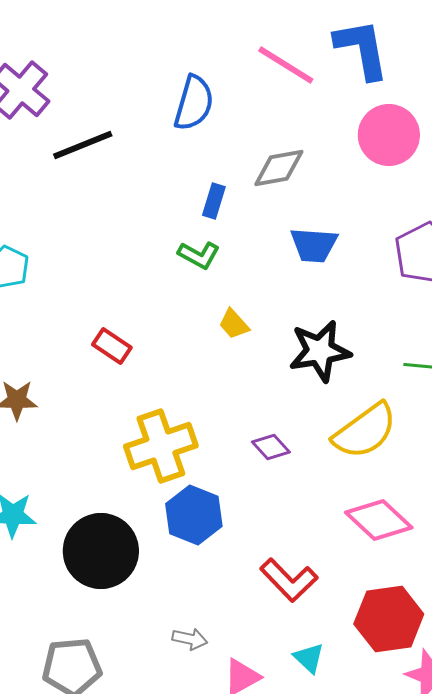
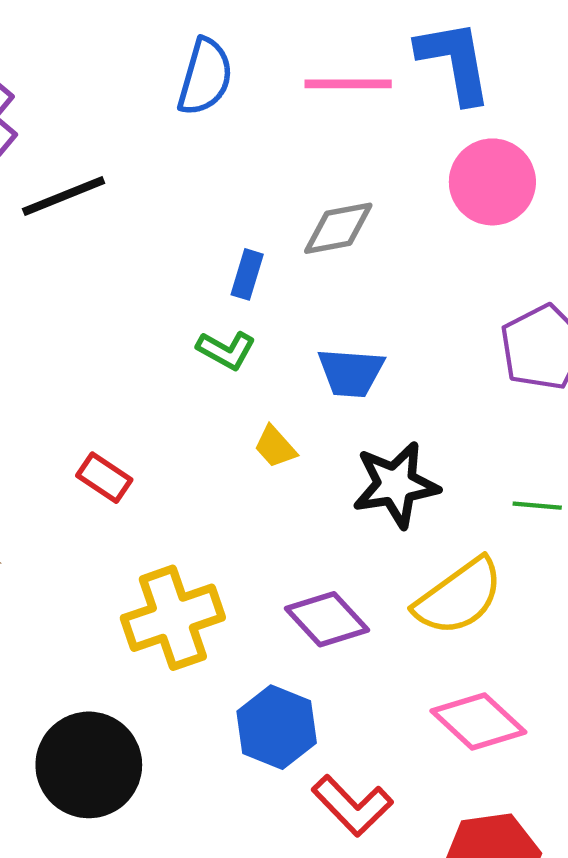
pink line: (286, 65) -> (348, 84), turned -32
blue semicircle: (194, 103) -> (205, 77), moved
blue trapezoid: (314, 245) -> (351, 373), moved
purple diamond: (271, 447) -> (327, 619), size x1.5
blue hexagon: (194, 515) -> (277, 727), moved

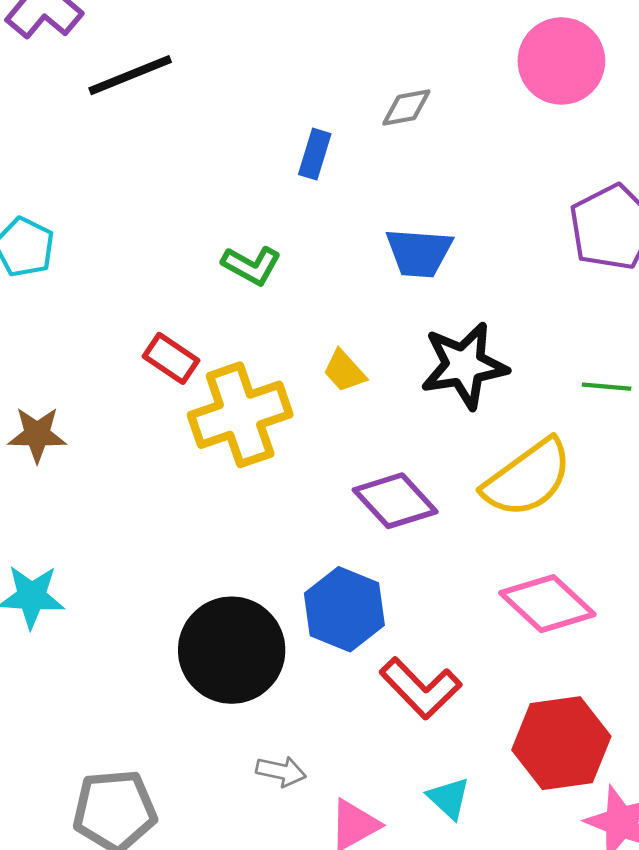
gray diamond: (338, 228) -> (406, 108), size x0.7
green L-shape: (226, 350) -> (251, 265), moved
yellow trapezoid: (275, 447) -> (344, 371), moved
yellow cross: (173, 618) -> (240, 415), moved
black circle: (89, 765) -> (232, 650), moved

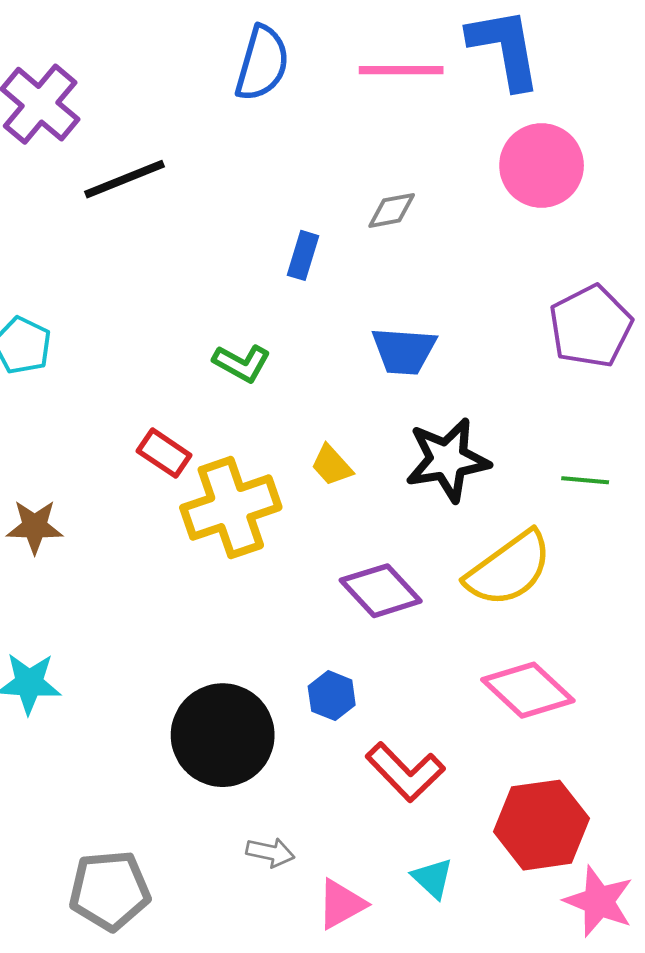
blue hexagon: (344, 609) -> (332, 696), size x0.6

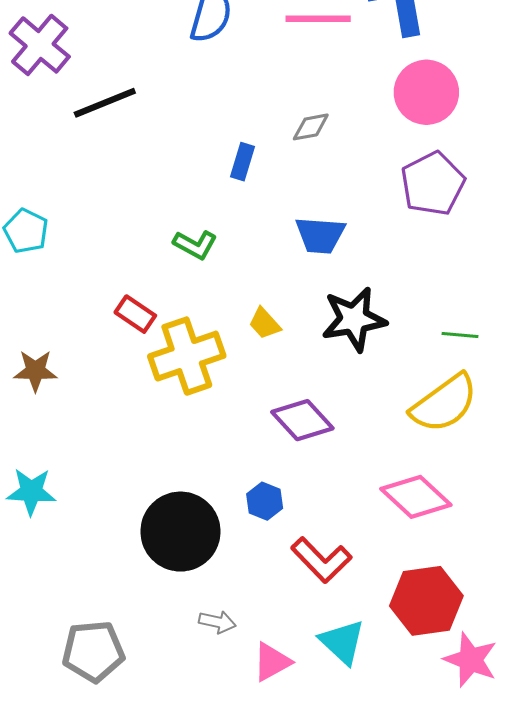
purple pentagon: (591, 326) -> (433, 184), moved
yellow semicircle: (509, 569) -> (444, 403), moved
cyan triangle: (432, 878) -> (342, 642), size x1.4

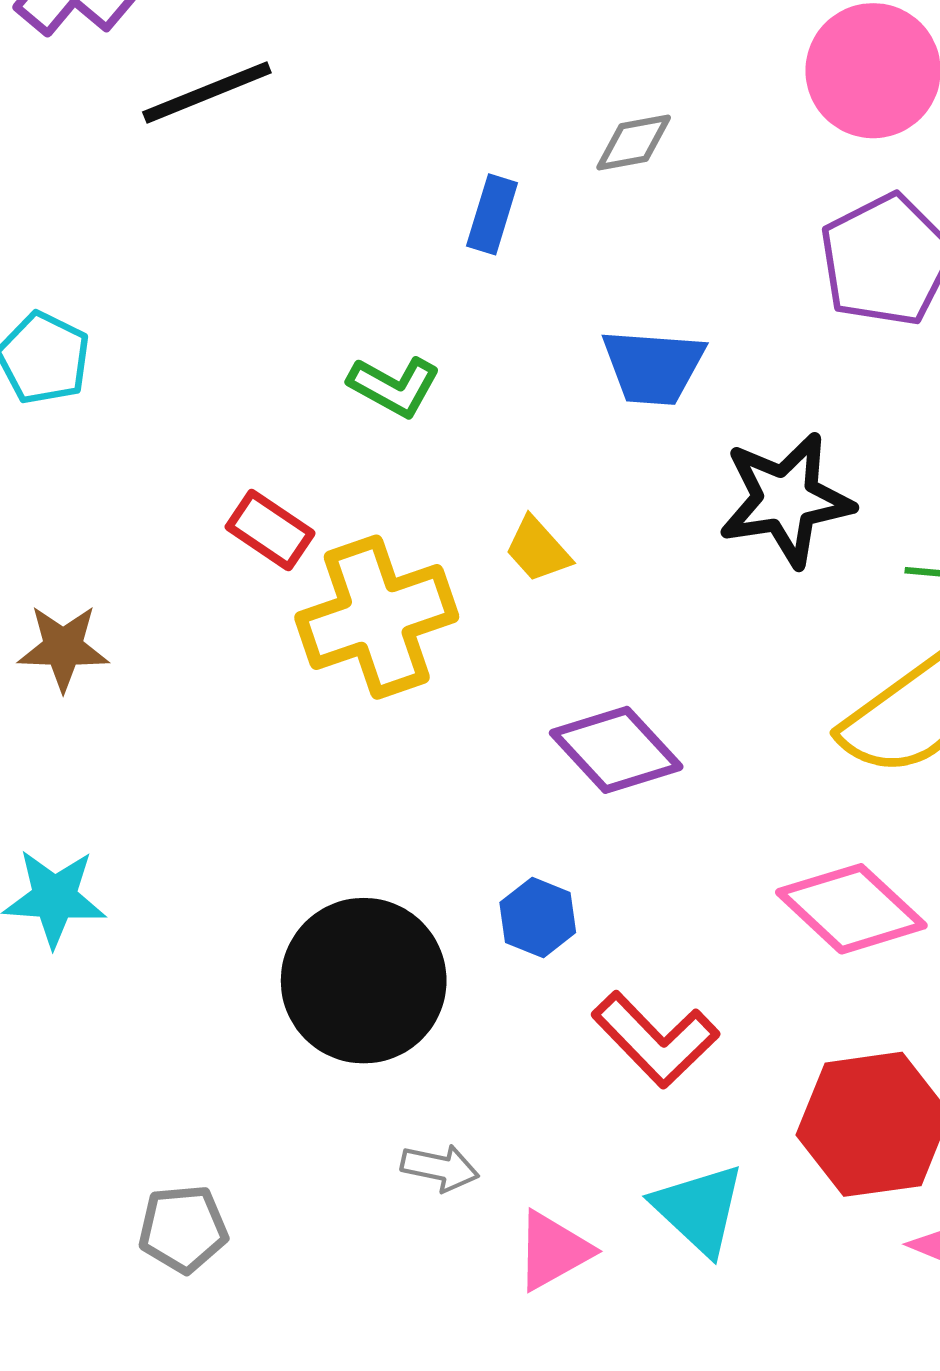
black star: (354, 319) -> (786, 500), moved
gray pentagon: (93, 651) -> (183, 1229), size x0.7

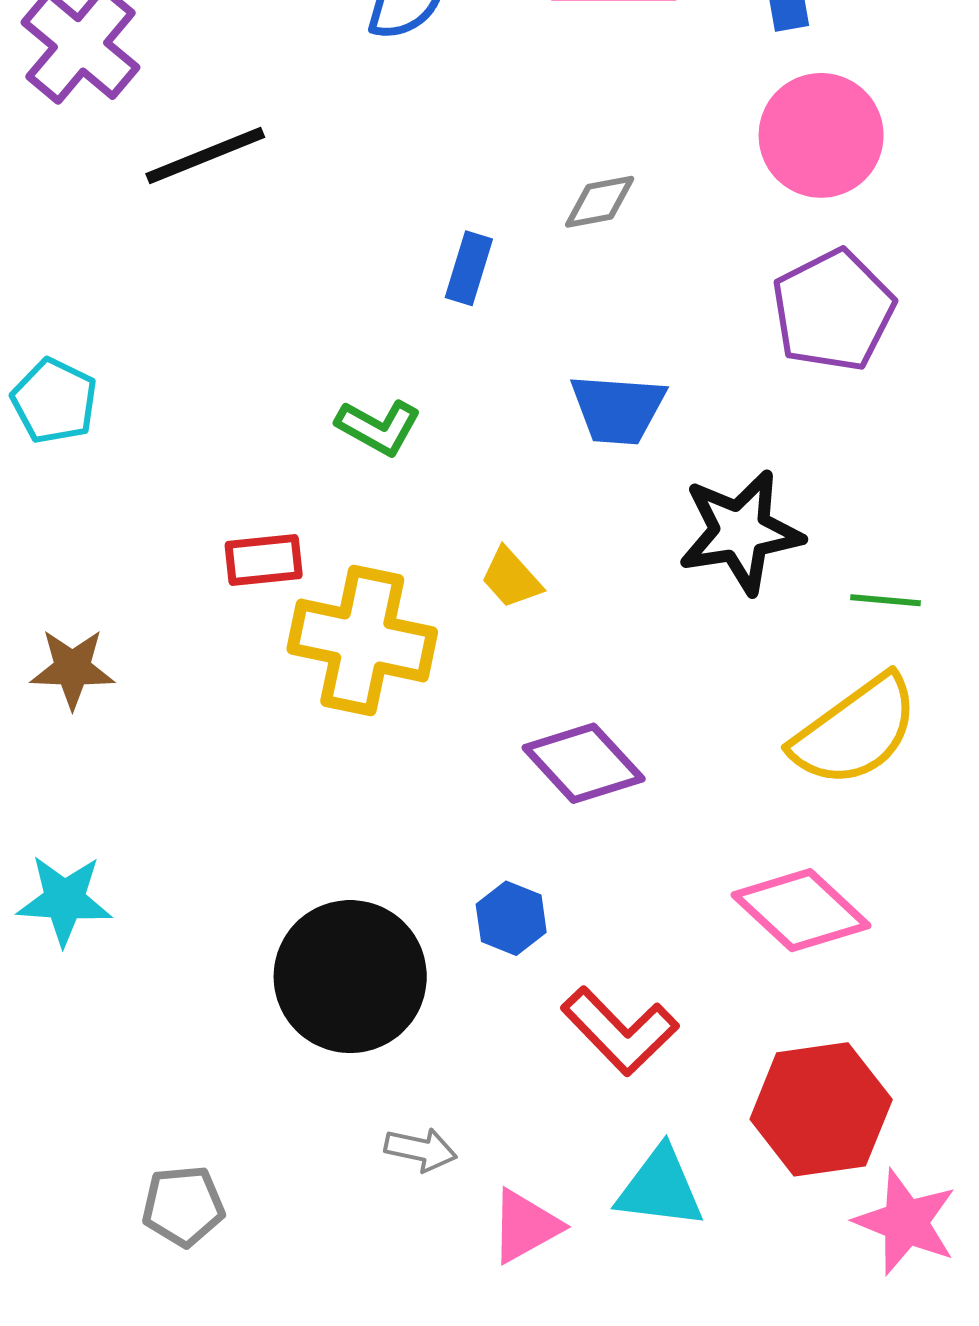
red rectangle: (270, 530) -> (264, 560), turned -40
yellow cross: (377, 617) -> (362, 641), turned 31
cyan triangle: (699, 1209) -> (660, 1188), turned -36

